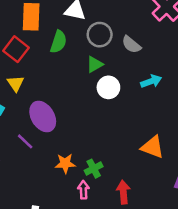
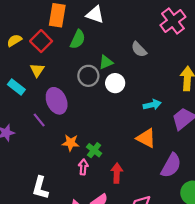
gray circle: (100, 35) -> (88, 76), moved
cyan arrow: (151, 81) -> (152, 105), moved
green cross: (94, 169) -> (94, 150), turned -32

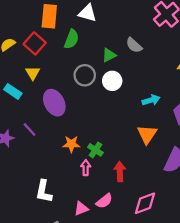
green triangle: (106, 62) -> (109, 55), moved
purple line: (39, 120) -> (30, 130), moved
orange triangle: (146, 138) -> (147, 134), turned 40

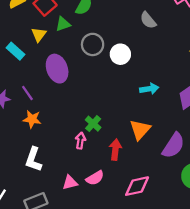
green triangle: (109, 55) -> (63, 24), moved
cyan arrow: (151, 100) -> (149, 89), moved
orange triangle: (147, 134) -> (140, 130), moved
orange star: (71, 144) -> (32, 119), moved

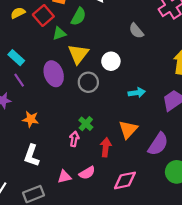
yellow triangle: (39, 35) -> (78, 54), moved, size x1.5
gray circle: (93, 44) -> (88, 82), moved
purple line: (27, 93) -> (19, 80), moved

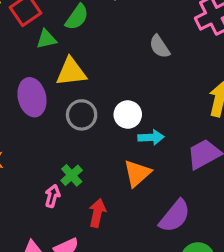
yellow triangle: (78, 54) -> (71, 72), turned 40
white circle: (111, 61) -> (128, 115), moved
orange triangle: (128, 129) -> (137, 173), moved

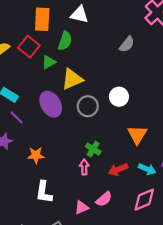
gray semicircle: (160, 47) -> (127, 44), turned -91
cyan arrow: (151, 137) -> (147, 169), moved, turned 42
red arrow: (97, 213) -> (118, 169), turned -108

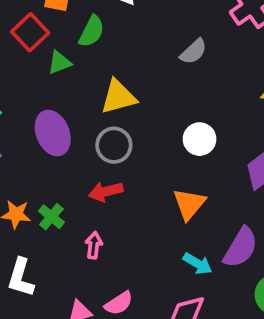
yellow triangle: (72, 79) -> (118, 97), moved
white circle: (119, 97) -> (200, 139), moved
green cross: (93, 149) -> (51, 217), moved
red arrow: (118, 169) -> (106, 192), moved

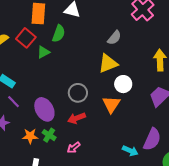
yellow triangle: (118, 97) -> (108, 64), moved
purple ellipse: (53, 133) -> (44, 109), moved
orange triangle: (189, 204) -> (111, 104), moved
pink arrow: (94, 245) -> (74, 148), turned -128

